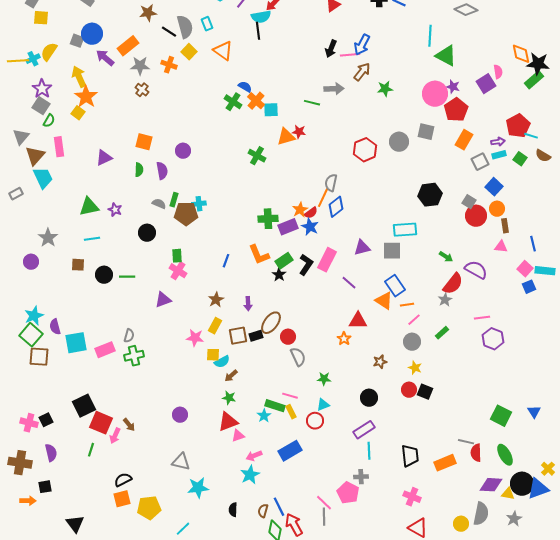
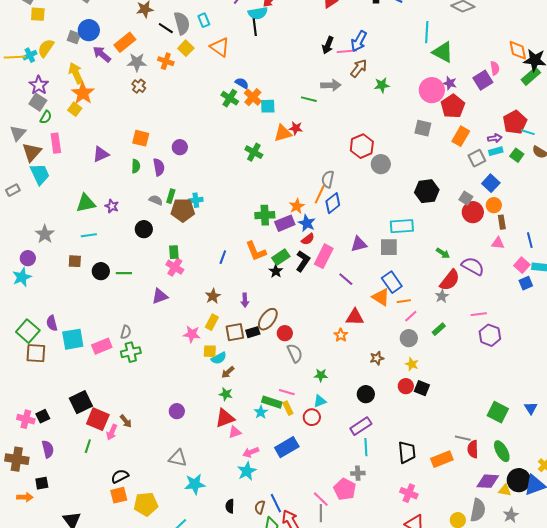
gray circle: (399, 142) -> (381, 164), moved
red semicircle: (311, 213) -> (308, 239), moved
cyan star: (34, 316) -> (22, 277), moved

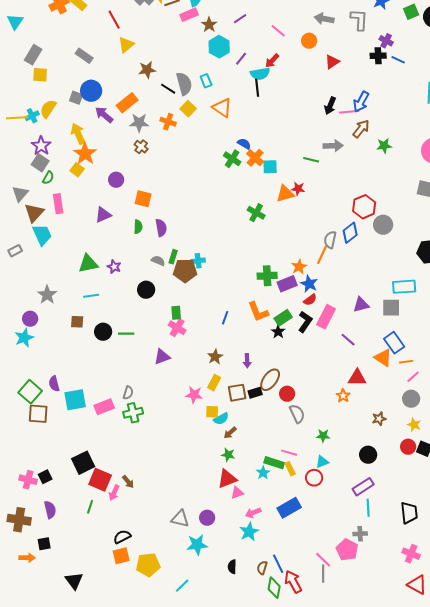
purple circle: (180, 147) -> (116, 180), moved
blue diamond: (333, 203) -> (350, 233), moved
purple circle: (177, 411) -> (207, 518), moved

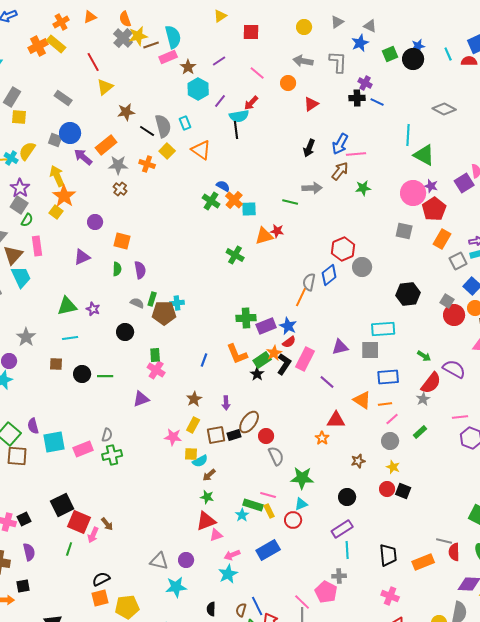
pink line: (349, 112) -> (356, 154), moved
cyan cross: (32, 116) -> (11, 158), turned -32
orange star: (299, 267) -> (274, 353), moved
blue rectangle: (394, 343) -> (388, 377), moved, turned -60
green star: (323, 436) -> (302, 478), size x1.6

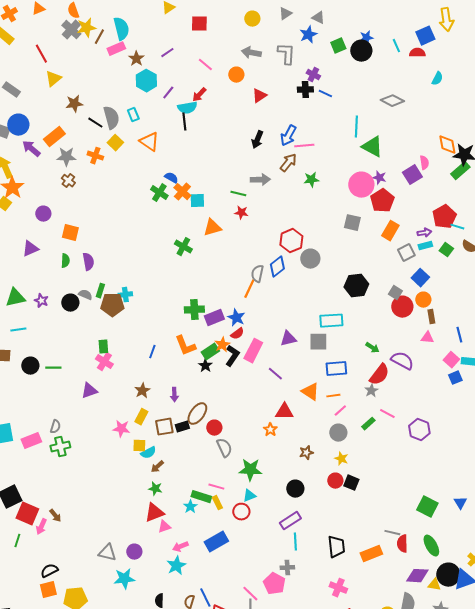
brown line: (151, 45) -> (99, 37), turned -42
red star: (277, 231) -> (241, 213), moved
black circle: (125, 332) -> (70, 303), moved
pink line: (460, 417) -> (387, 414), moved, turned 35

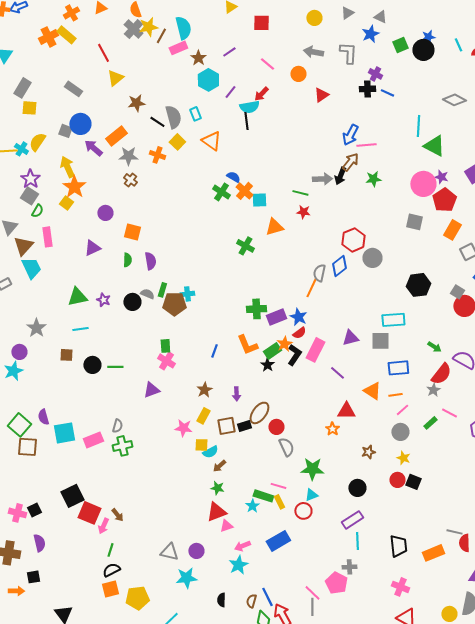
black arrow: (257, 140) -> (340, 176), moved
green line: (17, 541) -> (110, 550), moved

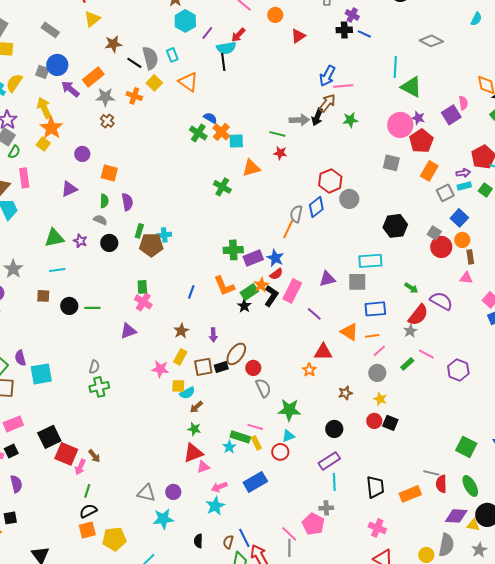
gray semicircle: (147, 294) -> (100, 220), moved
pink rectangle: (93, 440) -> (13, 424), moved

